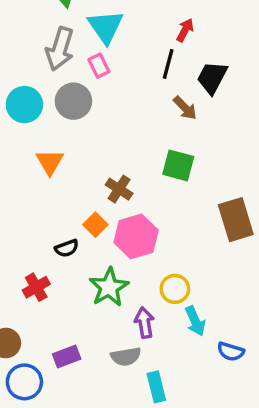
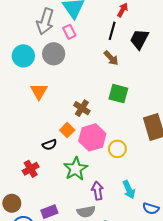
brown arrow: (185, 108) -> (111, 58), moved
yellow circle: (175, 289) -> (117, 149), moved

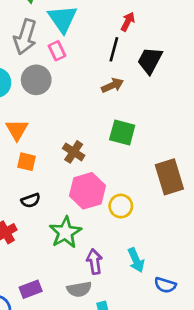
brown arrow: (111, 58) -> (112, 85), turned -70
orange square: (67, 130) -> (26, 162), moved, turned -32

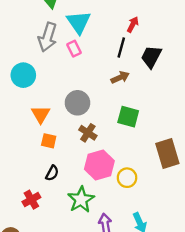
gray circle: (36, 80) -> (77, 103), moved
black semicircle: (31, 200) -> (52, 173), turned -42

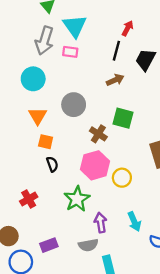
pink rectangle: (74, 49) -> (70, 52), turned -56
cyan circle: (23, 75) -> (33, 79), moved
brown cross: (88, 133) -> (98, 134), moved
black semicircle: (52, 173) -> (52, 164), moved, turned -48

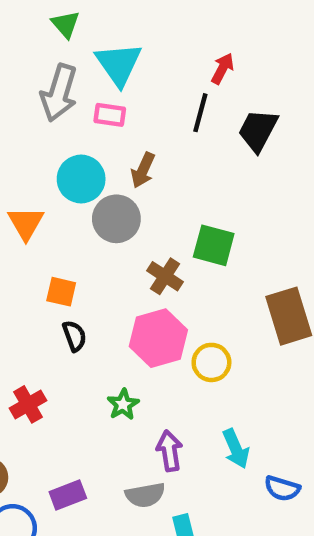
cyan circle: (33, 79) -> (81, 179), moved
brown arrow: (115, 80) -> (143, 170), moved, turned 138
orange triangle: (38, 116) -> (26, 223), moved
green star: (77, 199) -> (123, 404), size x0.6

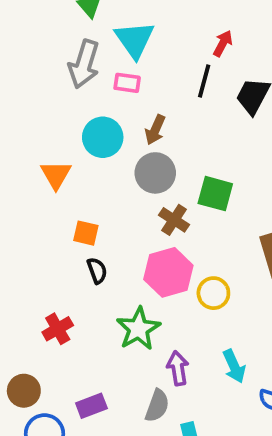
gray circle: (116, 219) -> (155, 173), moved
green star: (123, 404) -> (138, 329), size x1.6
gray semicircle: (145, 495) -> (157, 406), turned -60

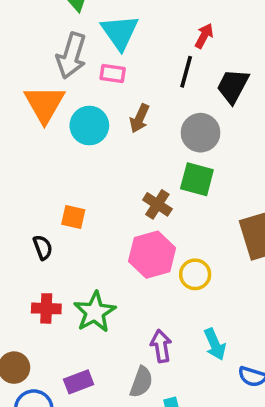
gray circle: (155, 173) -> (200, 133), moved
orange triangle: (56, 175) -> (44, 104), moved, size x1.4
black semicircle: (97, 271) -> (43, 247), moved
red cross: (58, 329) -> (46, 308), turned 32
green star: (138, 329) -> (95, 312), moved

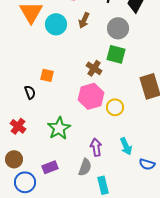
red cross: (46, 308) -> (18, 126), moved, turned 35

